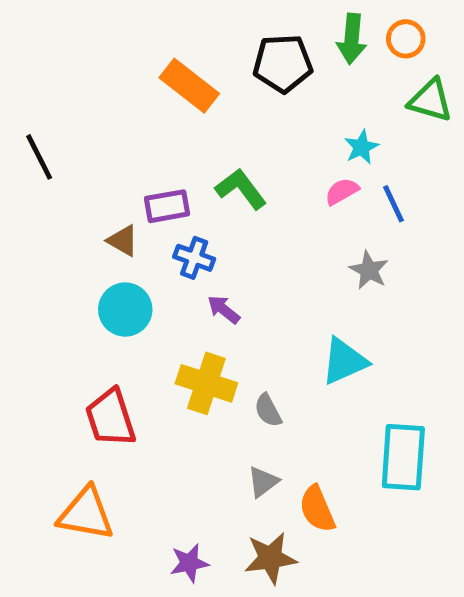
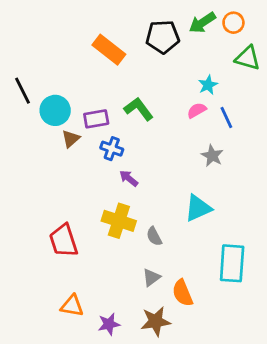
green arrow: (352, 39) -> (202, 23), turned 52
brown triangle: (123, 241) -> (71, 139), turned 48
cyan circle: (125, 310) -> (55, 110), moved
orange triangle: (86, 514) -> (72, 306), moved, size x0.7

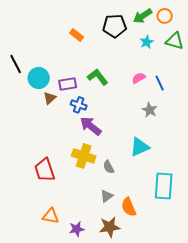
orange rectangle: (109, 50) -> (77, 35), size x0.6
cyan star: (208, 85) -> (147, 42), moved
purple arrow: (129, 178) -> (91, 126), size x1.6

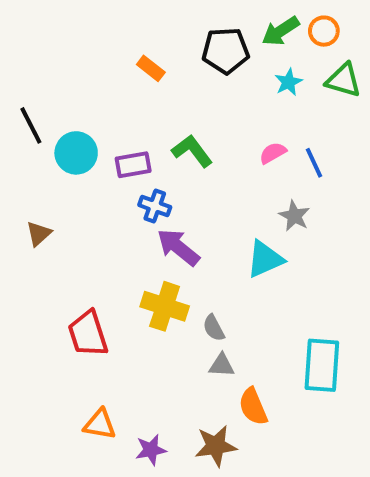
brown triangle: (50, 98) -> (39, 234), moved
cyan triangle: (140, 147) -> (265, 259), moved
gray triangle: (107, 196) -> (222, 365), moved, turned 40

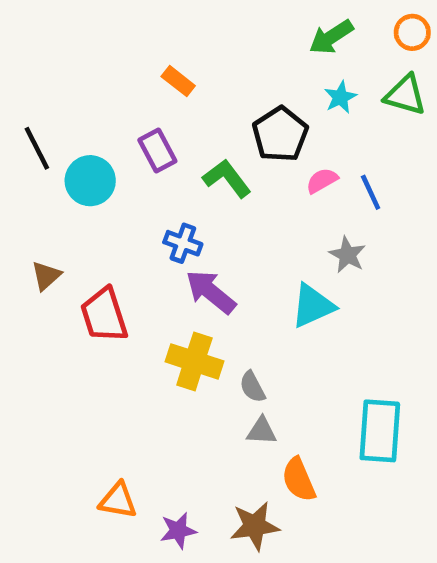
orange circle: (324, 31) -> (412, 32), moved
black pentagon: (226, 51) -> (280, 134), moved, turned -30
purple rectangle: (133, 165) -> (157, 151), moved, turned 72
red trapezoid: (88, 334) -> (104, 315), moved

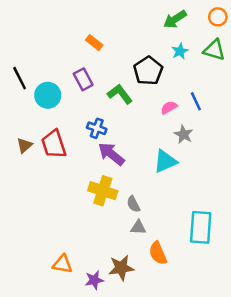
pink semicircle: (322, 181) -> (169, 107), moved
red trapezoid: (104, 315) -> (54, 144), moved
brown star: (255, 526) -> (121, 268), moved

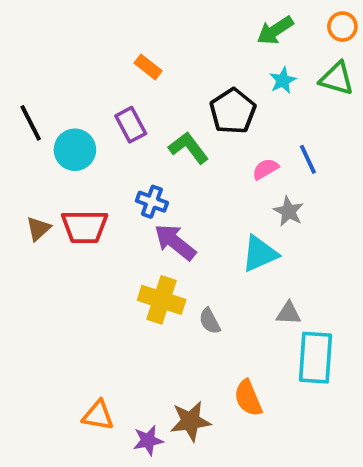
red trapezoid: (54, 144) -> (85, 227), turned -72
gray triangle: (138, 227) -> (289, 313), moved

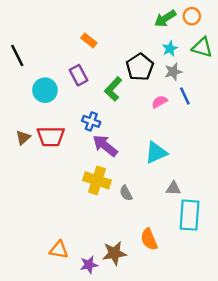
orange circle: (342, 27) -> (192, 16), moved
black line: (31, 123) -> (17, 55), moved
green L-shape: (188, 148) -> (113, 89), turned -100
gray star: (289, 211) -> (173, 72), moved, turned 30

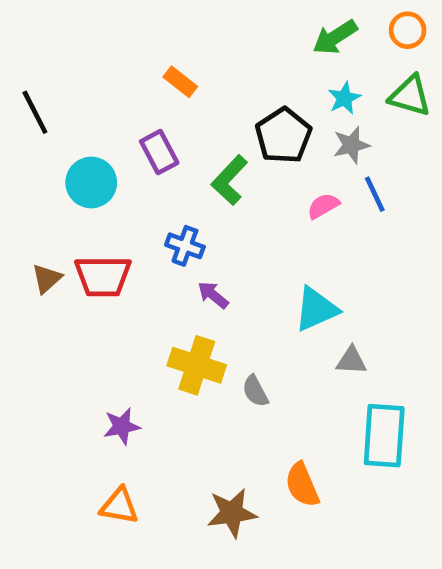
orange circle: (192, 16) -> (408, 30), moved
purple arrow: (105, 146) -> (213, 295), size x0.6
gray triangle: (173, 188) -> (351, 361), moved
purple star: (89, 265) -> (122, 426), moved

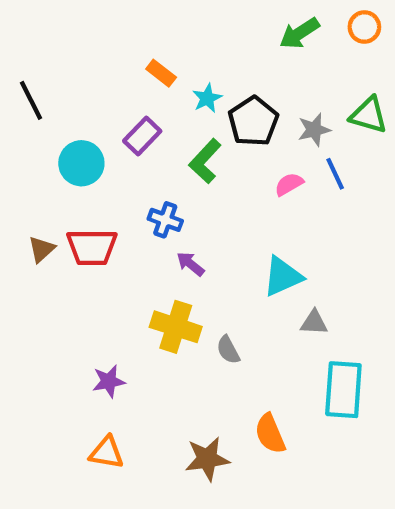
green triangle: (410, 96) -> (369, 115), moved
cyan star: (344, 98) -> (207, 98), moved
purple rectangle: (159, 152) -> (142, 136), turned 72

